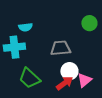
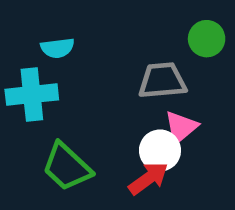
gray trapezoid: (60, 48) -> (162, 81), moved
pink triangle: (84, 80) -> (181, 127), moved

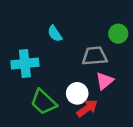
cyan semicircle: (57, 48) -> (55, 34), moved, turned 63
white circle: (160, 150) -> (77, 93), moved

